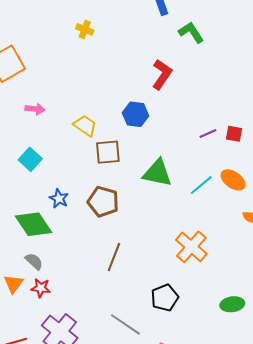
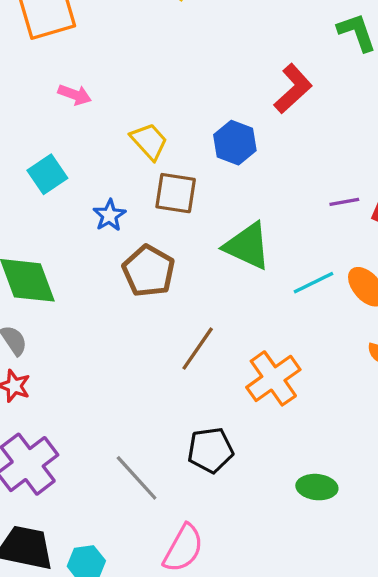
blue star: (59, 199) -> (109, 215), moved
brown line: (114, 257) -> (198, 349), moved

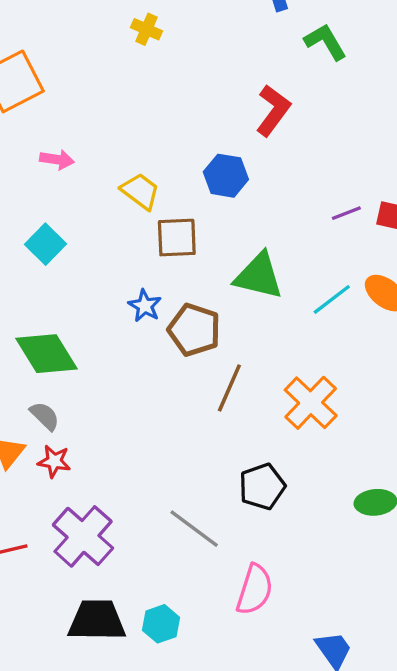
blue star: (109, 215) -> (145, 306), moved
brown pentagon: (149, 271) -> (194, 330), moved

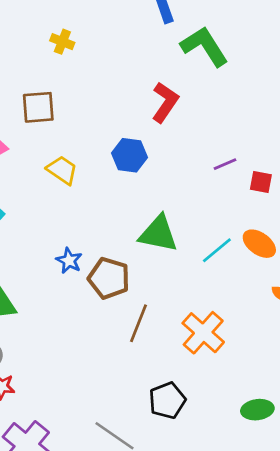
green L-shape: (325, 42) -> (204, 46), size x1.4
purple line: (346, 213) -> (225, 164), moved
brown square: (177, 238) -> (38, 107), moved

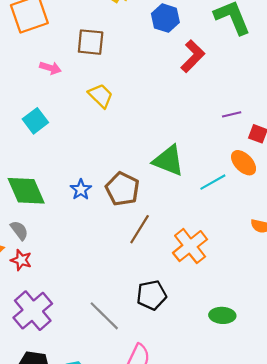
blue hexagon: (129, 155) -> (165, 18), moved
orange ellipse: (259, 244) -> (244, 163), moved
blue star: (69, 261) -> (81, 190), moved

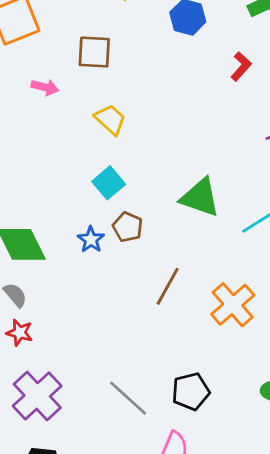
red L-shape: (193, 56) -> (241, 66), moved, size x0.7
cyan square: (35, 121) -> (109, 183), moved
brown pentagon: (122, 189) -> (128, 227), moved, size x0.7
black pentagon: (152, 295) -> (191, 391), moved

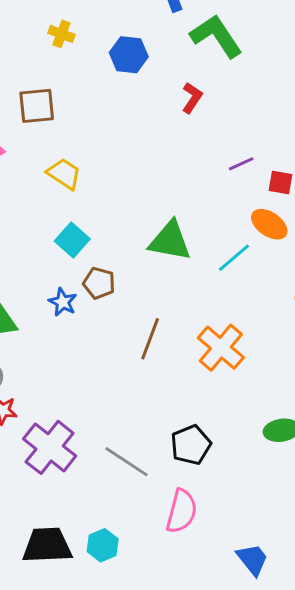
purple cross: (37, 396) -> (50, 447), moved

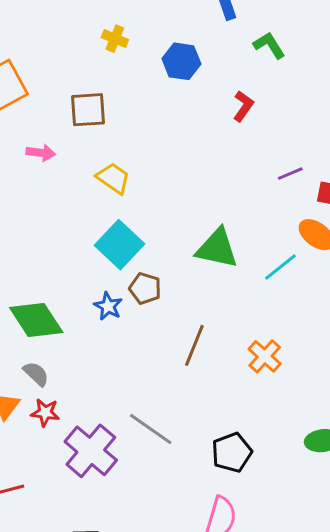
green L-shape: (216, 36) -> (269, 45), size x0.6
cyan square: (72, 240) -> (120, 245), size x1.4
orange cross: (221, 348) -> (265, 356), size x0.7
gray line: (127, 462) -> (151, 429), moved

